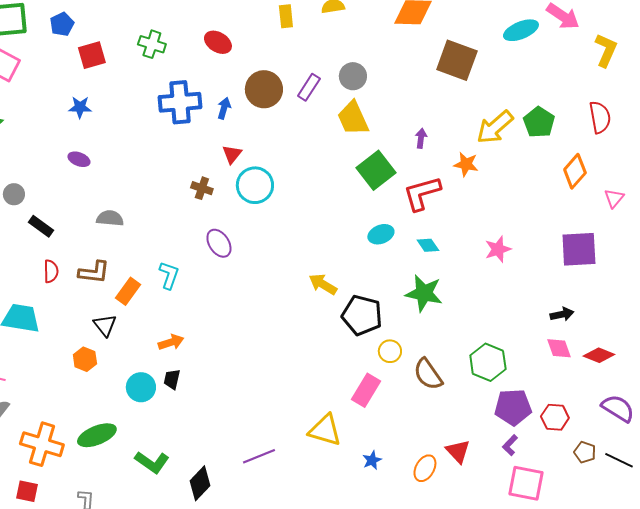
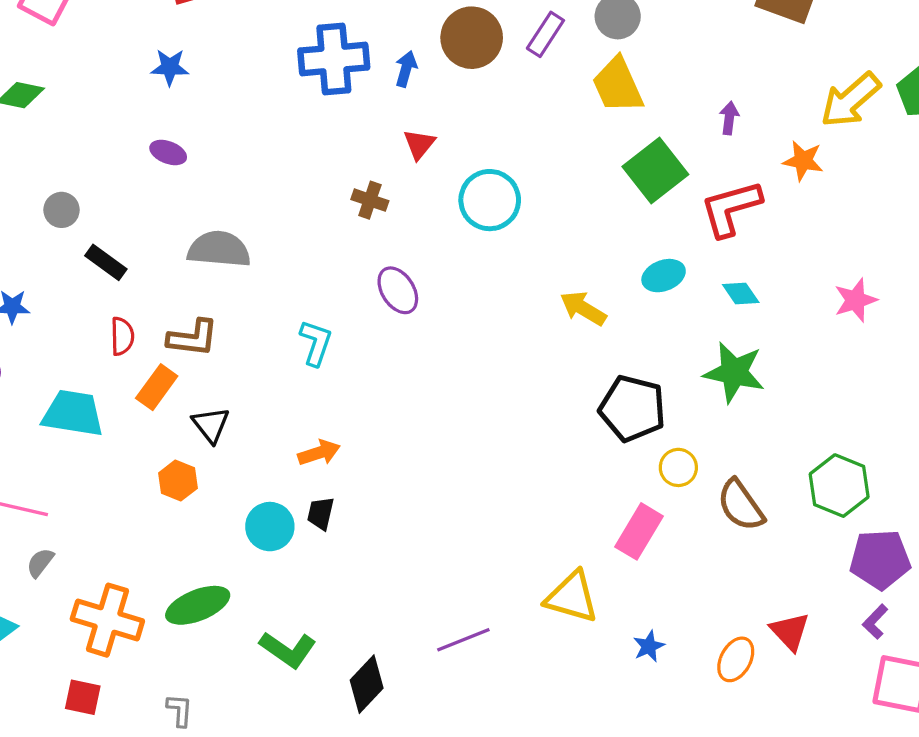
cyan circle: (255, 185) -> (490, 200), moved
gray semicircle: (110, 218) -> (219, 249), size x1.4
yellow arrow: (323, 284) -> (583, 308), moved
orange rectangle: (128, 291) -> (157, 387), moved

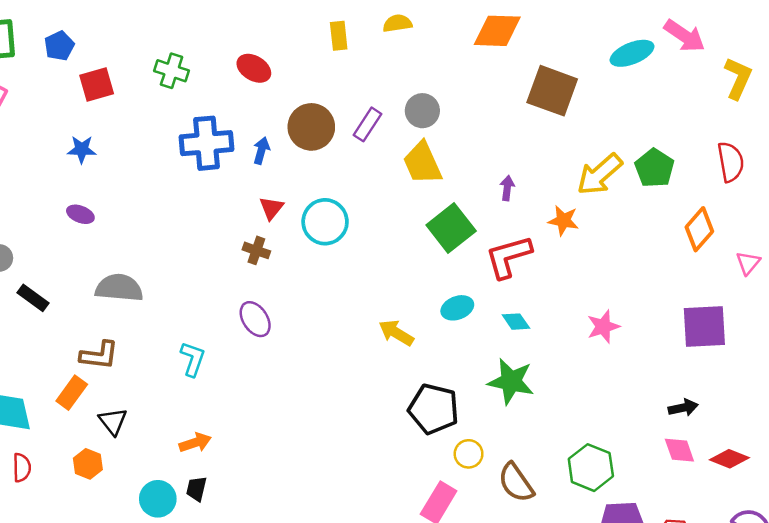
brown cross: (370, 200) -> (256, 250), moved
cyan circle: (490, 200) -> (325, 222), moved
red semicircle: (122, 336) -> (22, 468), moved

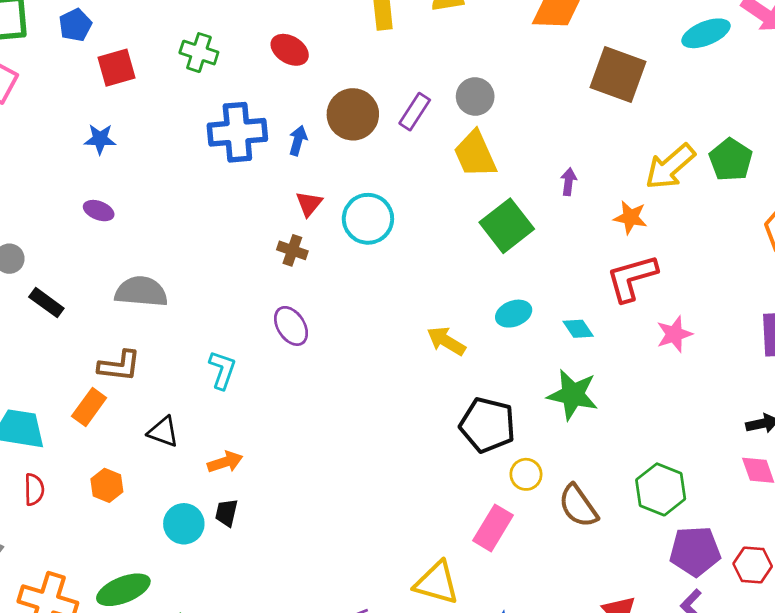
red L-shape: (508, 257) -> (632, 278), moved
black triangle: (113, 421) -> (163, 432), moved, turned -32

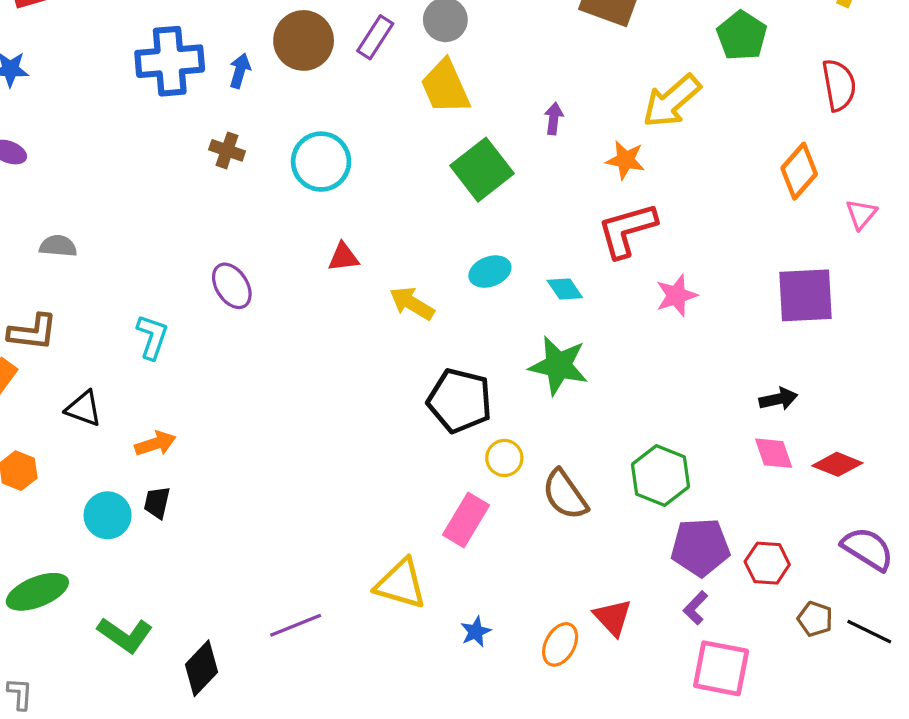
green pentagon: (731, 160) -> (742, 36), moved
red triangle: (309, 204) -> (343, 257), moved, turned 44
brown cross: (292, 250) -> (227, 150), moved
gray semicircle: (141, 292) -> (58, 246), size x0.6

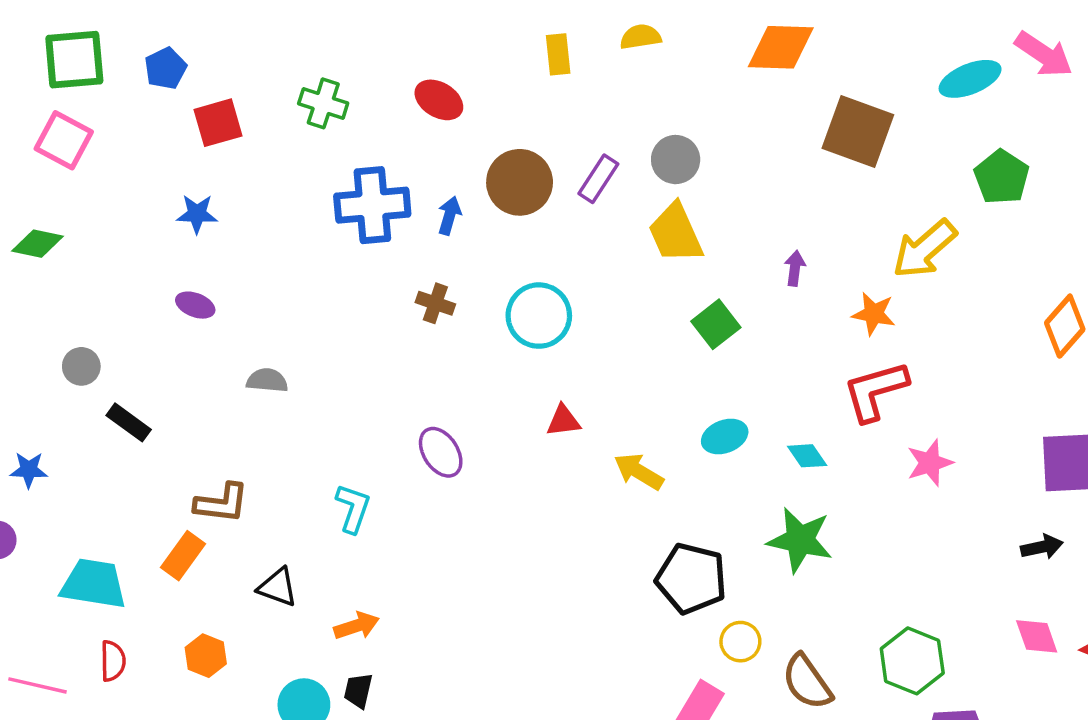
green square: (482, 170) -> (716, 324), size x0.7
gray semicircle: (58, 246) -> (267, 380), moved
black arrow: (778, 399) -> (1042, 547), moved

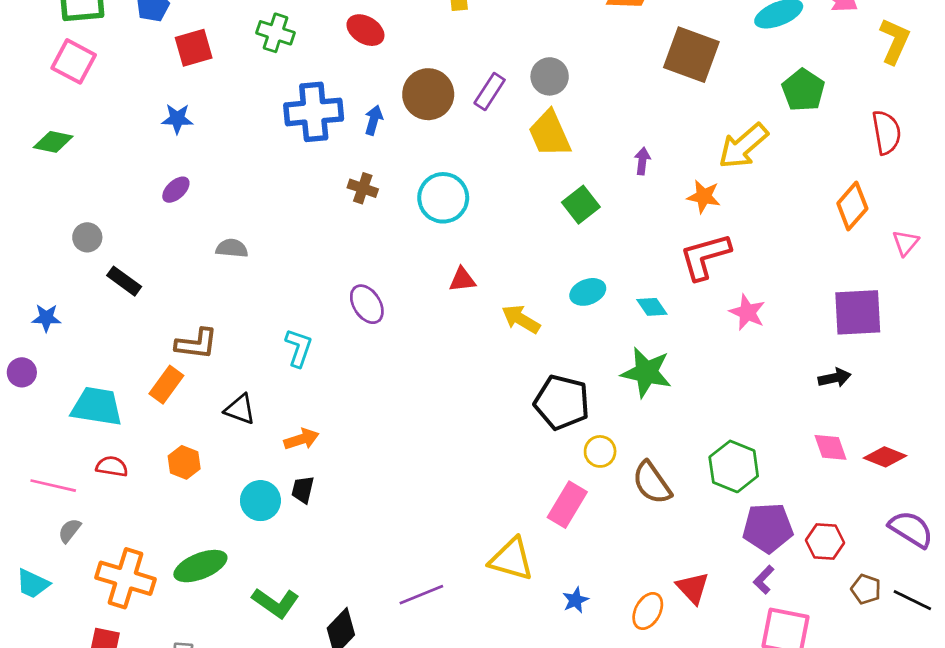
purple ellipse: (195, 305) -> (176, 190), turned -64
pink star: (930, 463) -> (747, 312), turned -30
red semicircle: (113, 661) -> (112, 466), turned -80

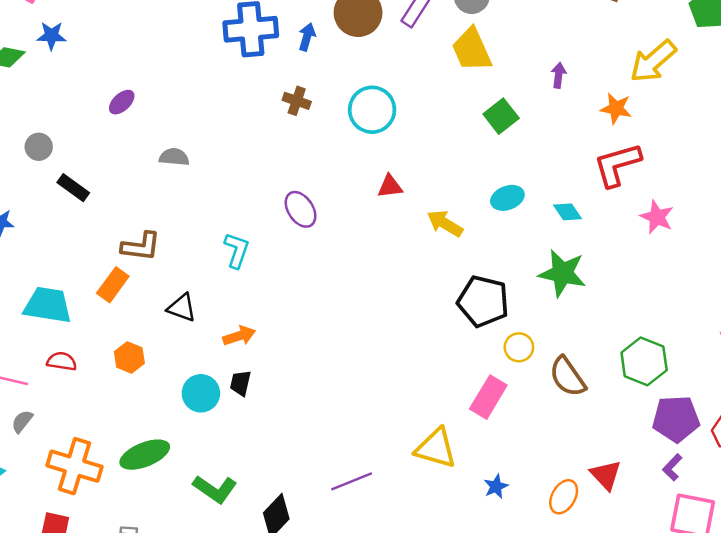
blue star: (177, 119) -> (51, 36), moved

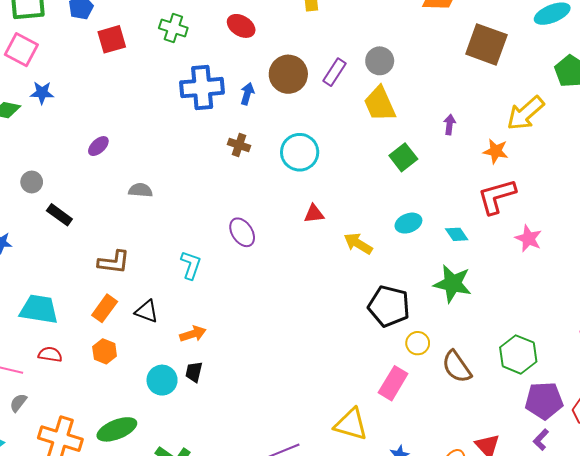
orange rectangle: (113, 285) -> (105, 308), moved

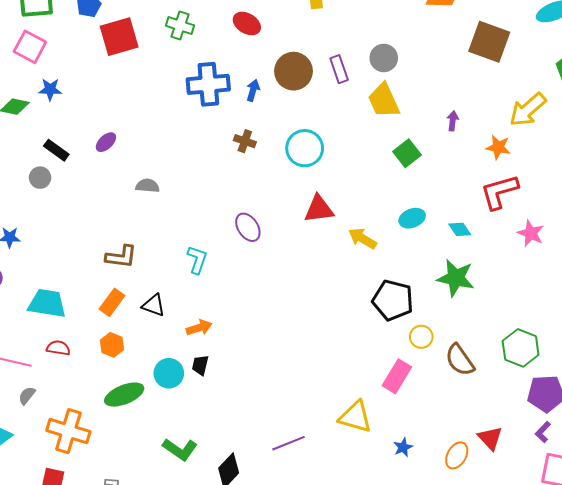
red square: (112, 39) -> (119, 37), size x1.4
purple rectangle: (335, 72) -> (339, 69), turned -52
red triangle: (314, 214) -> (319, 209), size x1.5
black rectangle: (59, 215) -> (56, 150), moved
green ellipse: (117, 429) -> (124, 395), moved

